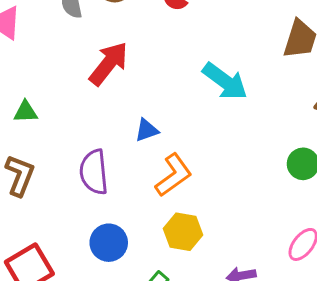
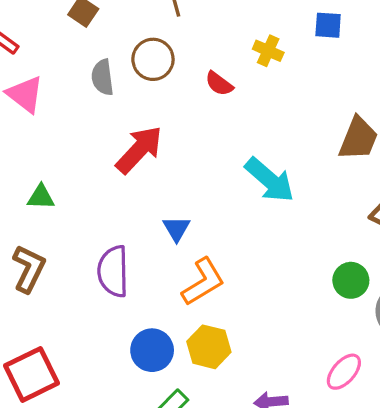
blue triangle: (147, 130) -> (177, 229), turned -45
blue circle: (109, 243) -> (152, 350), moved

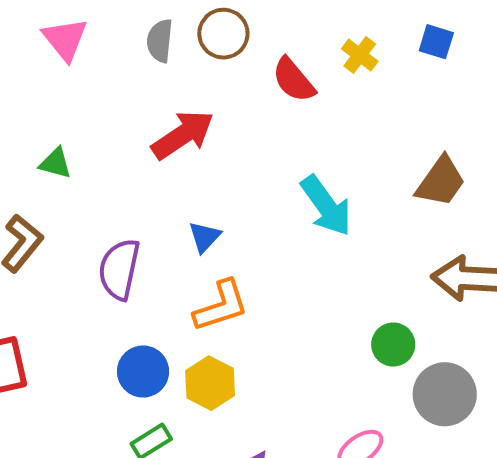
red semicircle: (219, 84) -> (294, 80), size x1.4

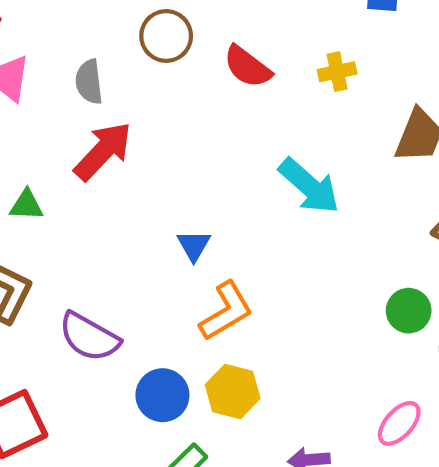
gray semicircle: (160, 41) -> (89, 82), moved
yellow cross: (360, 55) -> (337, 72), moved, turned -36
red arrow: (183, 135) -> (103, 151), moved
purple semicircle: (119, 269) -> (89, 337), moved, turned -60

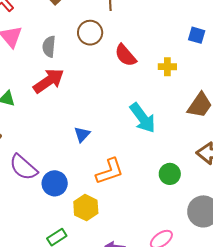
orange L-shape: (226, 311) -> (110, 171), moved
green circle: (409, 311) -> (170, 174), moved
blue circle: (162, 395) -> (55, 183), moved

